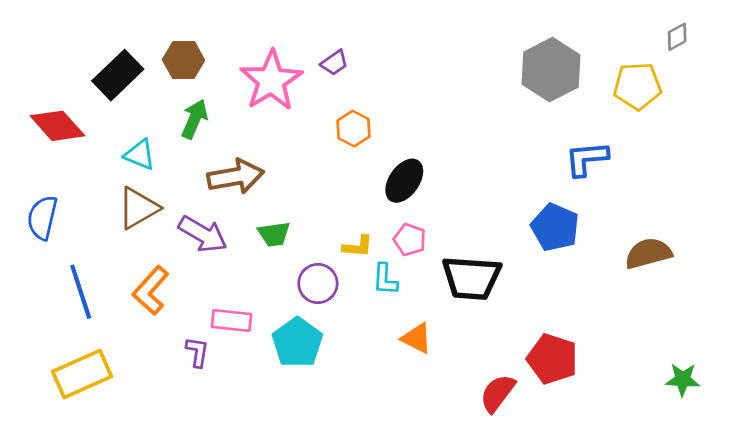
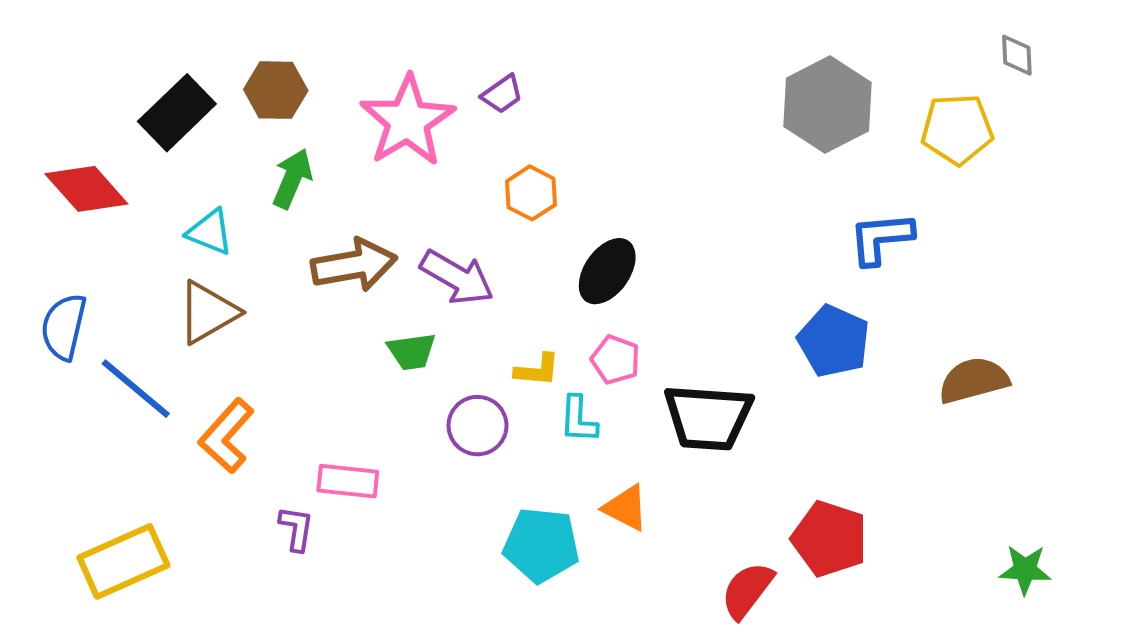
gray diamond: (677, 37) -> (1017, 55), turned -64
purple arrow: (203, 234) -> (457, 277), moved
blue line: (81, 292) -> (136, 389), moved, turned -32
cyan pentagon: (297, 342) -> (541, 545), moved, turned -30

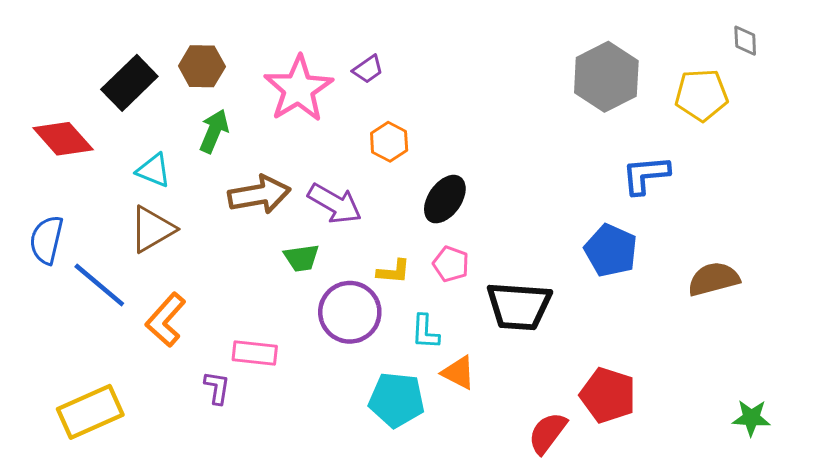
cyan L-shape: (578, 419) -> (425, 332), moved
purple circle: (478, 426) -> (350, 312), size x1.4

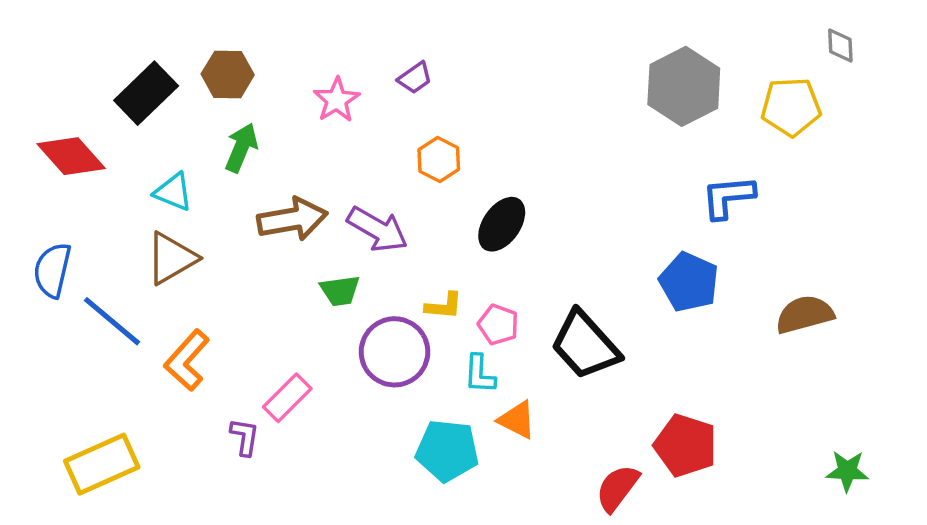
pink star: (298, 89) -> (337, 100), size x0.6
pink pentagon: (451, 264) -> (498, 325), moved
black trapezoid: (519, 306) -> (585, 345), turned 44
pink rectangle: (255, 353) -> (287, 398), turned -51

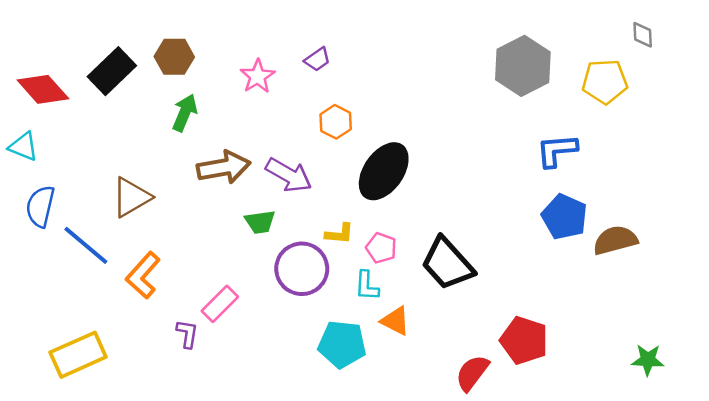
red diamond: (71, 156) -> (43, 89), moved
cyan triangle: (173, 192) -> (23, 147), moved
black ellipse: (502, 224) -> (384, 171), size x1.4
blue pentagon: (689, 282) -> (564, 217), moved

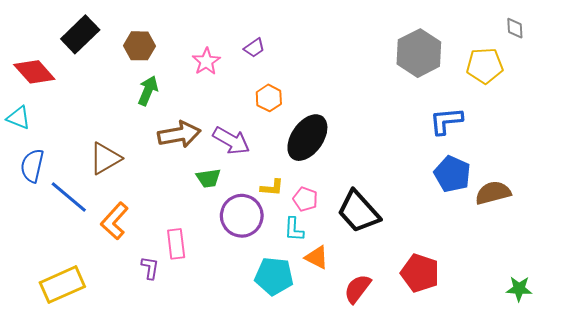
black rectangle: (112, 71) -> (80, 34), moved
pink rectangle: (220, 304) -> (176, 244), turned -52
red semicircle: (472, 373) -> (357, 289), moved

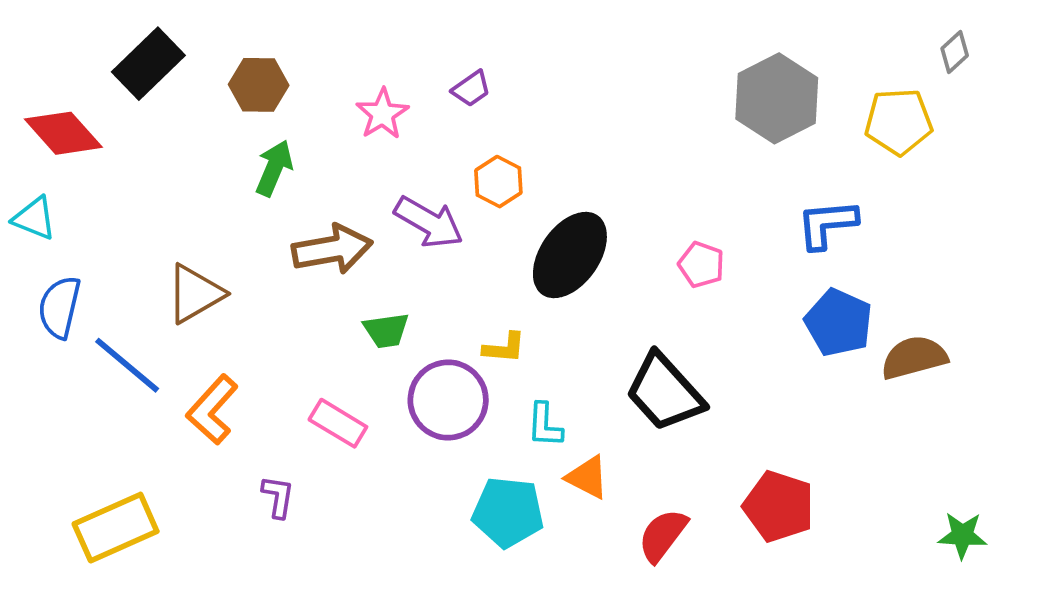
gray diamond: (515, 28) -> (955, 52), turned 50
purple arrow: (231, 141) -> (429, 222), moved
pink pentagon: (305, 199) -> (701, 265), moved
pink rectangle: (176, 244) -> (338, 423), moved, turned -52

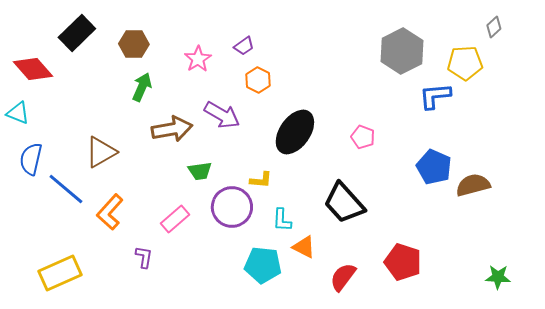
orange hexagon: (498, 182) -> (258, 80), moved
blue L-shape: (827, 224) -> (435, 96), moved
pink rectangle: (338, 423) -> (175, 219), turned -72

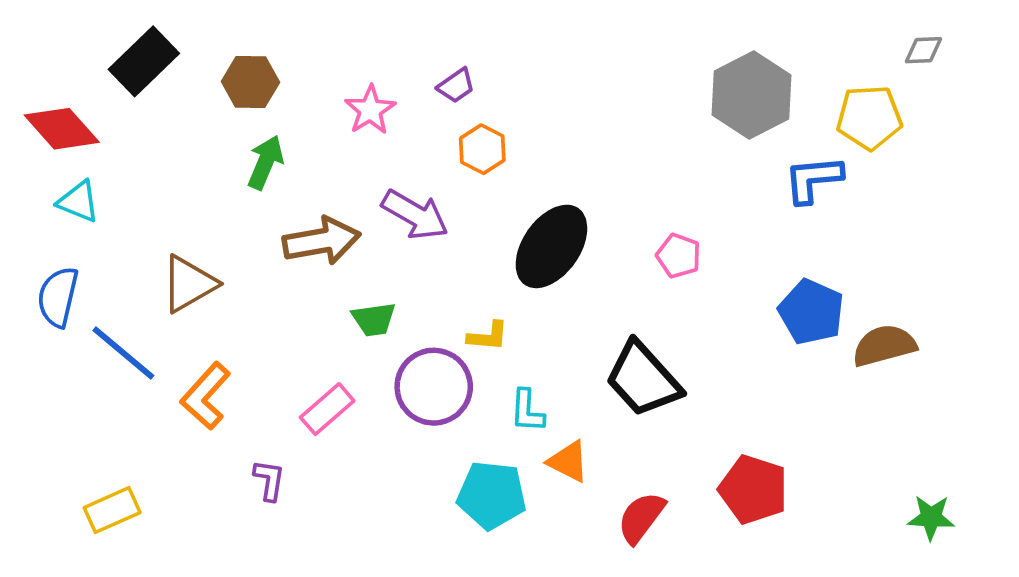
gray diamond: (494, 27) -> (923, 50), turned 40
cyan triangle: (18, 113) -> (79, 202), moved
yellow rectangle: (60, 273) -> (112, 510), size x0.7

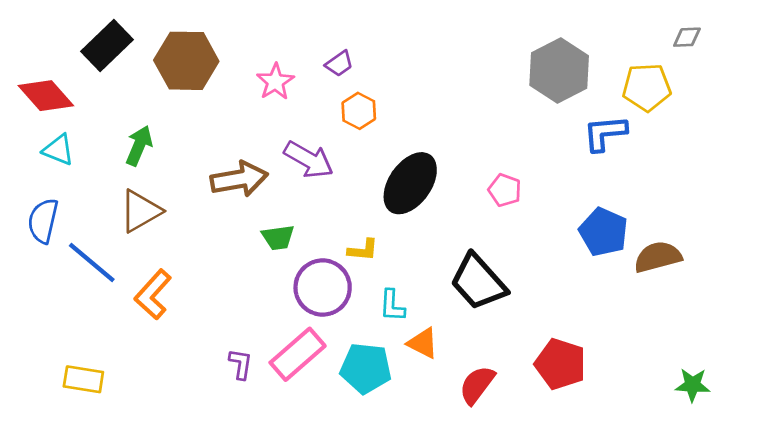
brown hexagon: (250, 82) -> (186, 61), size x1.5
green arrow: (265, 162) -> (139, 146), moved
pink rectangle: (327, 409) -> (298, 354), moved, size x1.4
purple L-shape: (269, 480) -> (241, 364), moved
yellow rectangle: (112, 510) -> (83, 379), turned 33

